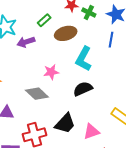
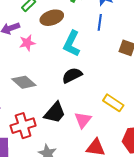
pink star: (51, 72) -> (27, 43), moved
pink triangle: (91, 131) -> (83, 120), turned -30

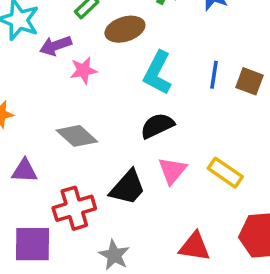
blue line: (100, 22) -> (214, 75), moved
pink triangle: (83, 120) -> (172, 171), moved

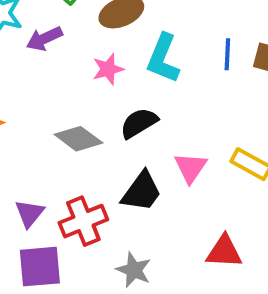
pink star: (83, 70) -> (108, 69), moved
black semicircle: (157, 126) -> (139, 123), moved
purple triangle: (24, 171) -> (29, 213), moved, turned -48

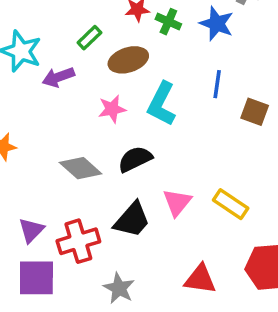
blue line: (227, 54) -> (217, 84), moved

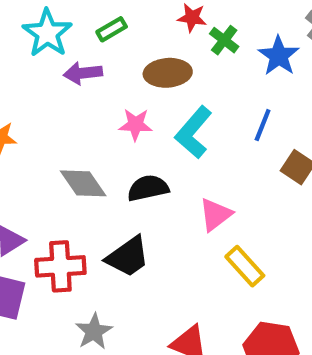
green rectangle: (89, 38) -> (112, 29), moved
pink triangle: (177, 202) -> (216, 214), moved

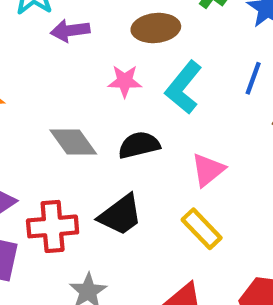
yellow rectangle: (245, 266) -> (202, 229), moved

